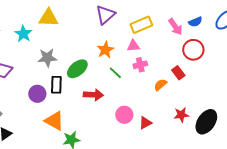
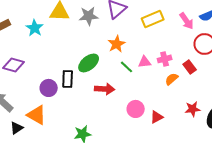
pink triangle: (133, 46) -> (145, 62), moved
gray star: (47, 58) -> (89, 16), moved
pink cross: (140, 65) -> (165, 59), moved
orange triangle: (54, 121) -> (37, 115), moved

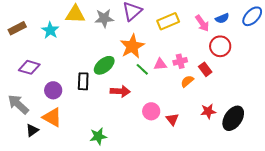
orange star: (117, 44) -> (132, 46), size x1.4
purple circle: (49, 88) -> (53, 90), moved
red triangle: (157, 117) -> (172, 119), turned -40

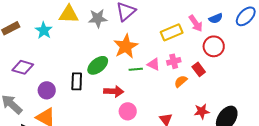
yellow rectangle: (168, 21) -> (172, 32), moved
pink triangle: (160, 64) -> (154, 64), turned 32
green line: (142, 69) -> (136, 69), turned -48
pink circle: (151, 111) -> (128, 111), moved

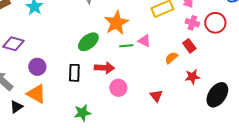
red circle: (214, 46) -> (215, 23), moved
pink cross: (174, 61) -> (192, 23), moved, turned 32
black rectangle: (77, 81) -> (74, 73), moved
red star: (202, 111) -> (192, 77), moved

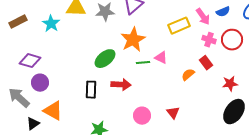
purple circle: (37, 67) -> (40, 83), moved
red star: (192, 77) -> (230, 84), moved
pink circle: (118, 88) -> (142, 116), moved

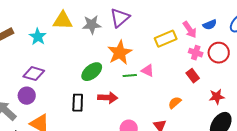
purple diamond: (30, 61) -> (34, 74), moved
orange semicircle: (188, 75) -> (175, 103), moved

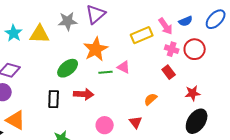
yellow triangle: (63, 21) -> (40, 34), moved

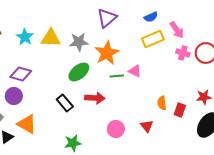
gray star: (68, 21) -> (79, 42), moved
blue semicircle: (186, 21) -> (151, 17), moved
red rectangle: (169, 72) -> (180, 110), moved, turned 56
black rectangle: (54, 99) -> (65, 103), turned -42
orange semicircle: (151, 99) -> (162, 103), turned -56

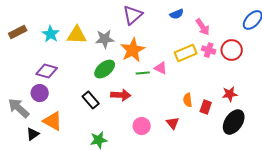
yellow rectangle: (153, 39) -> (186, 53), moved

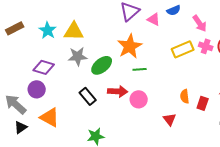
gray star: (105, 39) -> (78, 56), moved
pink triangle: (161, 68) -> (154, 19), moved
pink circle: (142, 126) -> (139, 99), moved
black triangle: (33, 134) -> (21, 127), moved

